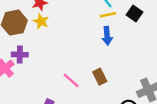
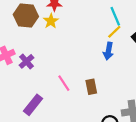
yellow line: (108, 15) -> (114, 32), turned -48
purple cross: (20, 55) -> (26, 61), moved, turned 32

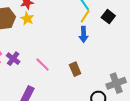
pink line: (64, 83) -> (43, 64), moved

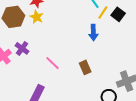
yellow line: (85, 16) -> (103, 13), moved
purple cross: (13, 59) -> (22, 48), moved

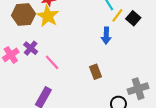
yellow star: (37, 17) -> (48, 16), size x1.5
pink line: (52, 63) -> (52, 62), moved

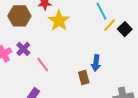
yellow star: (48, 16) -> (59, 21), moved
blue arrow: (106, 36) -> (96, 63), moved

